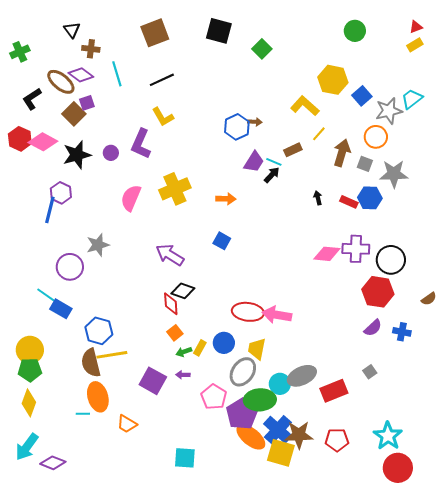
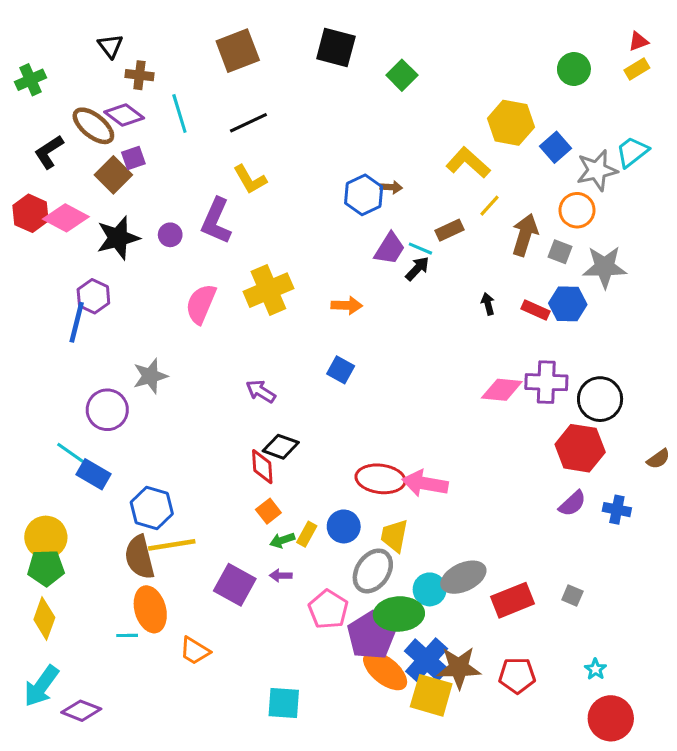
green circle: (355, 31) -> (574, 69), moved
purple arrow: (170, 255) -> (261, 391), size x0.7
gray square: (370, 372) -> (572, 596), moved, turned -32
cyan star: (388, 436) -> (595, 669), size x0.5

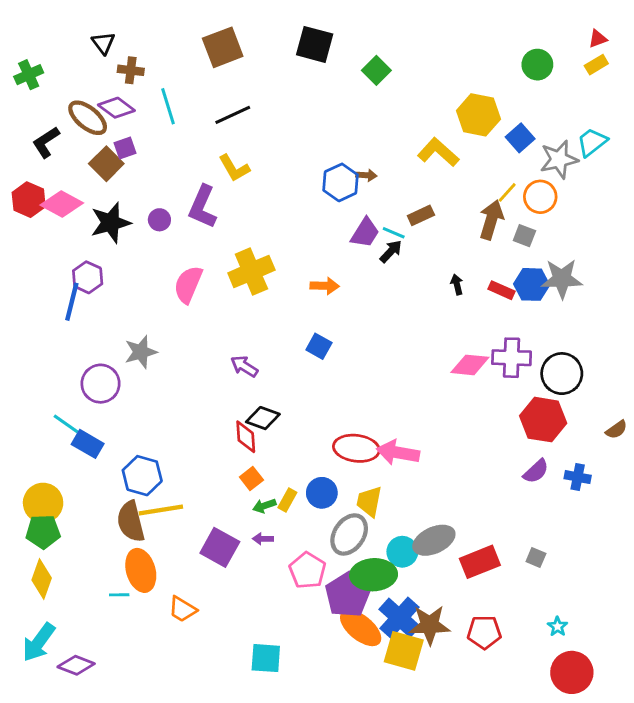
yellow line: (489, 206) -> (507, 192), moved
gray star: (605, 267) -> (562, 279), moved

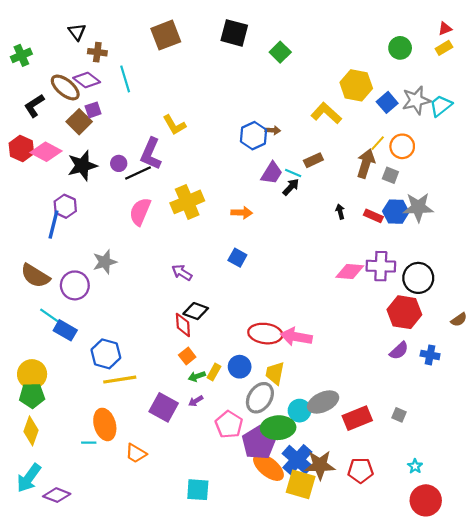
black line: (233, 115) -> (138, 173), moved
gray star: (559, 159) -> (416, 100), moved
brown semicircle: (131, 522) -> (35, 276), moved, turned -44
purple arrow: (263, 539) -> (196, 401), turned -32

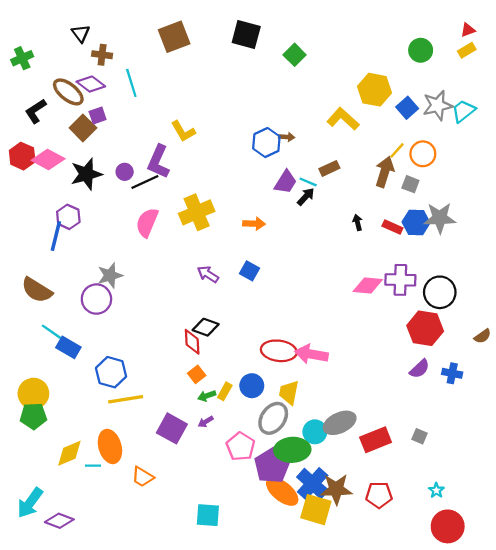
purple arrow: (182, 273) -> (208, 274), moved
purple circle: (75, 285) -> (96, 299), moved
yellow diamond: (31, 431) -> (69, 453), moved, turned 48

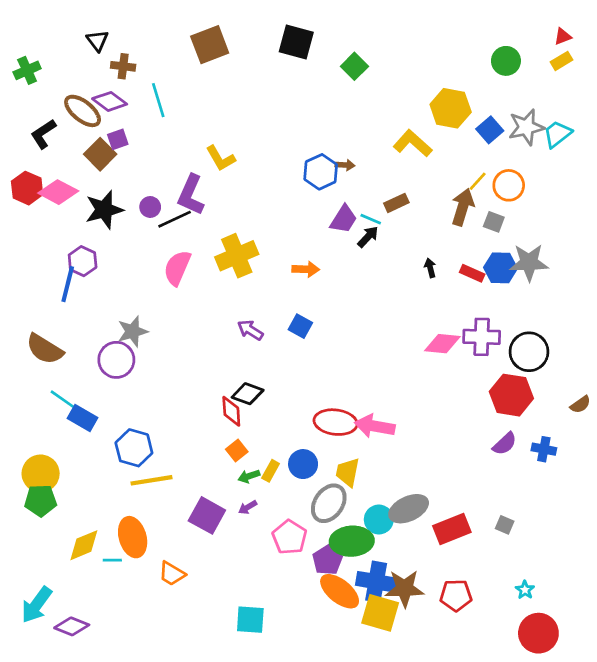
purple pentagon: (272, 466) -> (327, 560), size x0.7
blue cross: (313, 484) -> (376, 582), turned -32

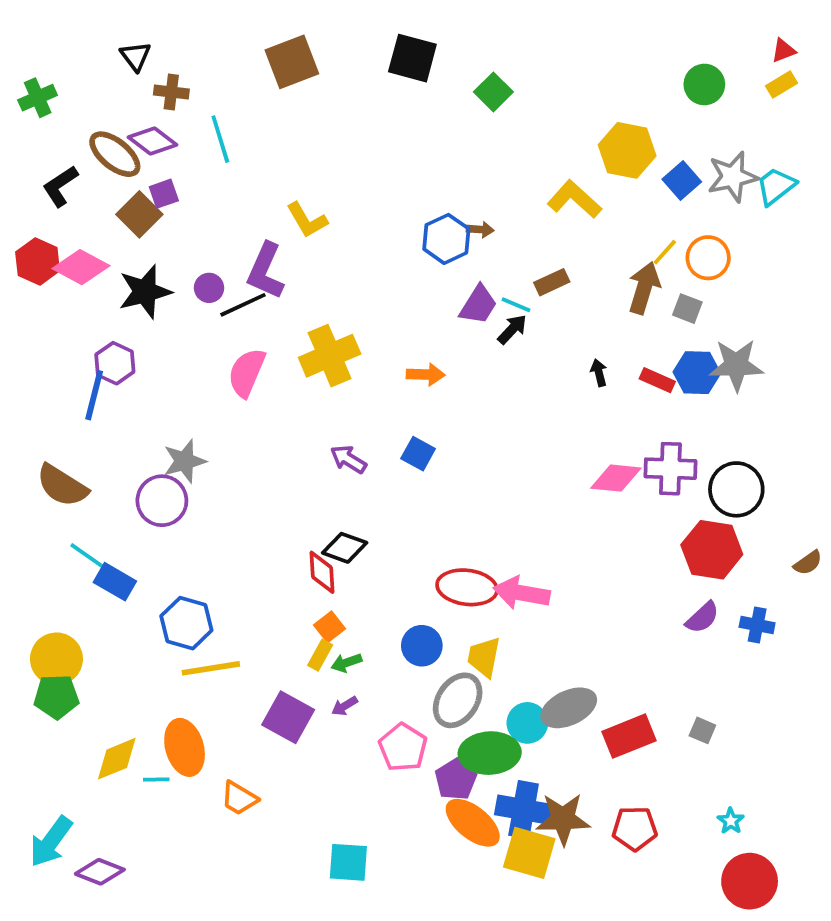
yellow rectangle: (271, 471) -> (320, 655), moved

